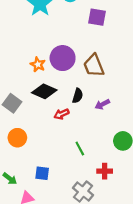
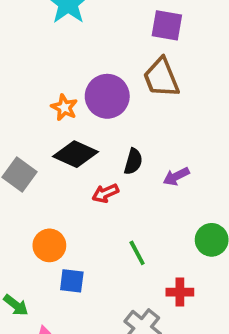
brown trapezoid: (94, 66) -> (161, 78), moved
orange circle: (17, 138) -> (49, 245), moved
blue square: (42, 173) -> (72, 281), moved

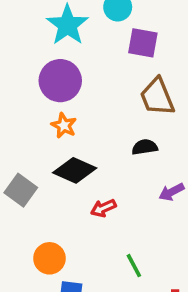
purple square: (167, 25) -> (143, 43), moved
purple circle: (107, 96) -> (60, 81), moved
black semicircle: (133, 162) -> (145, 147), moved, turned -115

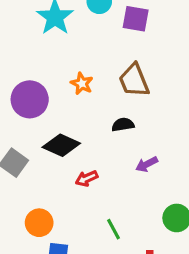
purple square: (143, 43) -> (136, 19), moved
purple circle: (60, 81) -> (30, 99), moved
orange star: (64, 126) -> (82, 84), moved

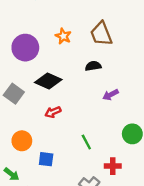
red arrow: (87, 178) -> (53, 112), moved
orange circle: (39, 223) -> (22, 141), moved

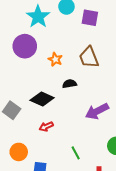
purple circle: (25, 48) -> (25, 46), moved
black semicircle: (93, 66) -> (70, 84), moved
purple arrow: (110, 95) -> (97, 111), size x1.6

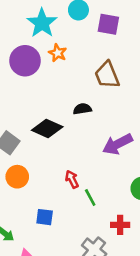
orange star: (55, 59) -> (58, 53), moved
red arrow: (46, 126) -> (72, 179), moved, turned 88
orange circle: (19, 152) -> (17, 177), moved

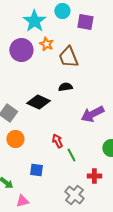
brown trapezoid: (107, 75) -> (68, 57), moved

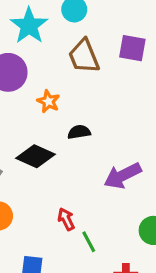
purple square: (85, 22) -> (132, 48), moved
orange star: (46, 44) -> (48, 101), moved
brown trapezoid: (68, 57) -> (84, 56), moved

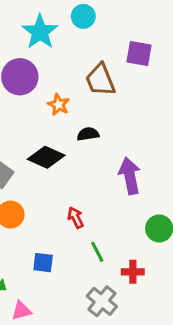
brown trapezoid: (84, 56) -> (100, 80), moved
purple arrow: (123, 176) -> (130, 176), turned 105
green line: (89, 242) -> (97, 252), moved

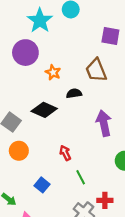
brown trapezoid: (100, 80) -> (96, 70), moved
blue square: (43, 263) -> (42, 185), turned 32
red cross: (133, 272) -> (105, 200), moved

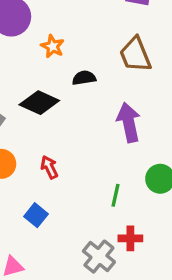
brown trapezoid: (96, 70) -> (135, 55), moved
red arrow: (65, 153) -> (49, 167), moved
green line: (81, 177) -> (115, 195), moved, turned 40

